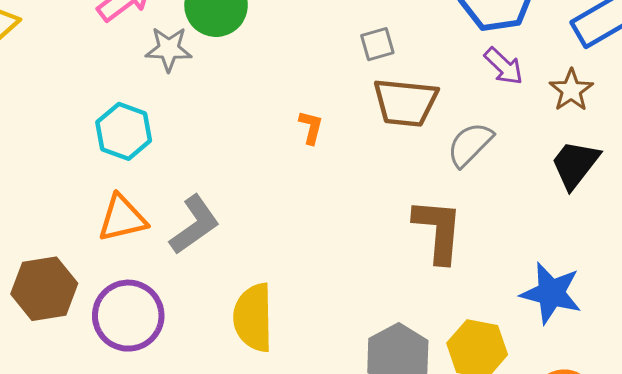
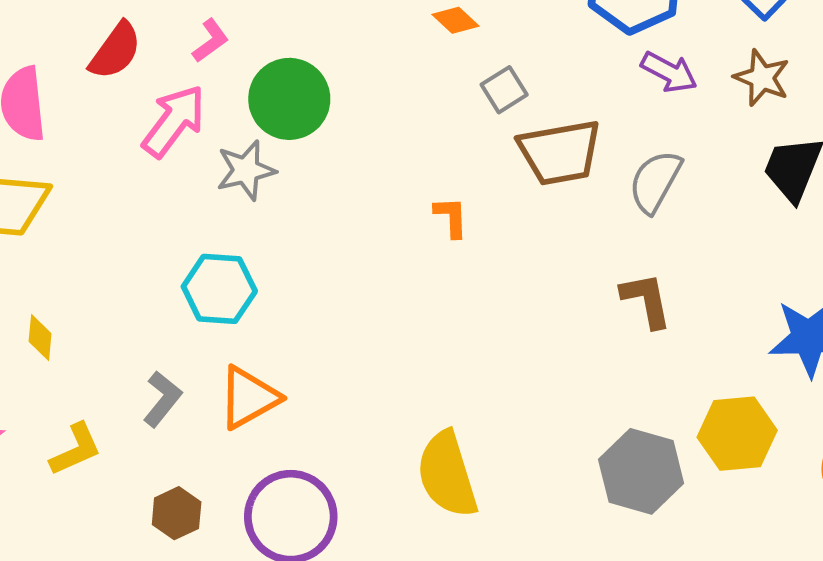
gray L-shape: (195, 225) -> (162, 399), moved, size x0.7
brown L-shape: (438, 231) -> (646, 300), size x0.7
brown hexagon: (44, 289) -> (177, 513), size x0.6

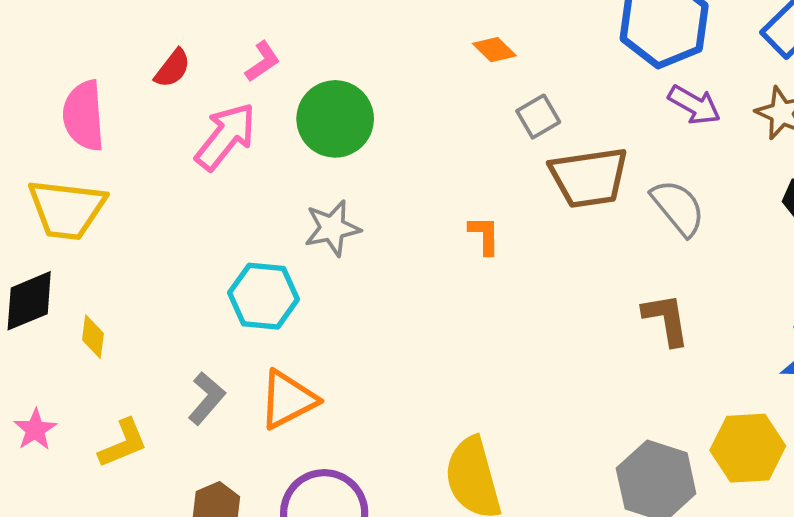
red semicircle: (115, 51) -> (172, 68), size x0.7
gray star: (246, 170) -> (332, 228), moved
gray semicircle: (655, 181) -> (678, 208), turned 110

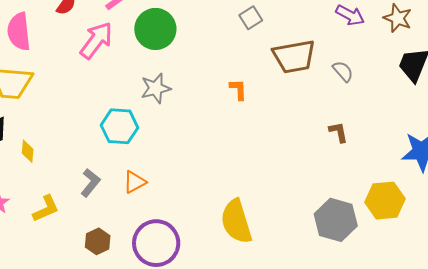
gray square: (538, 117) -> (251, 18), moved
gray semicircle: (678, 208) -> (343, 71), size x0.7
brown L-shape: (666, 319) -> (338, 132), size x0.7
orange triangle: (288, 400) -> (135, 182), size x0.7

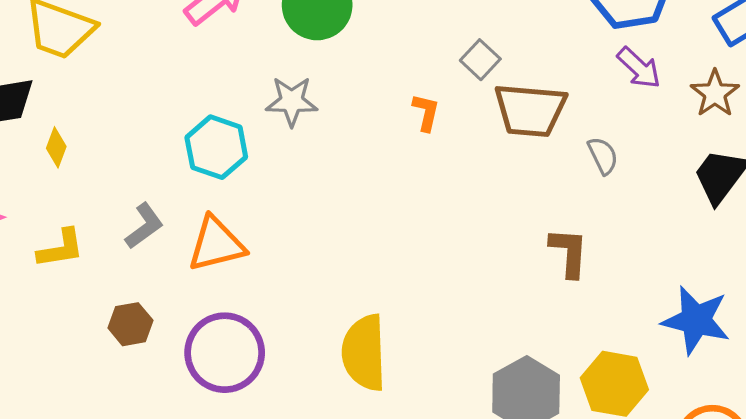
gray square: (251, 18) -> (480, 60), moved, turned -30
orange L-shape: (238, 90) -> (426, 112), moved
brown L-shape: (338, 132) -> (569, 252), size x1.4
orange triangle: (135, 182) -> (216, 244), size x1.5

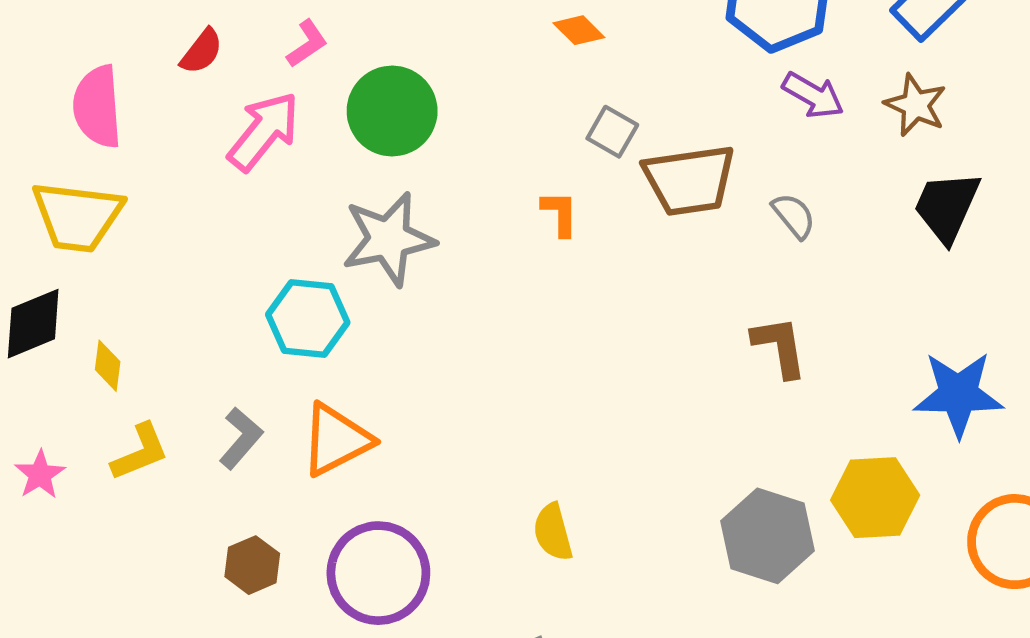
gray star: (292, 101) -> (389, 239), size x1.4
yellow L-shape: (61, 248) -> (140, 452), moved
yellow semicircle: (364, 353) -> (553, 532), size x0.6

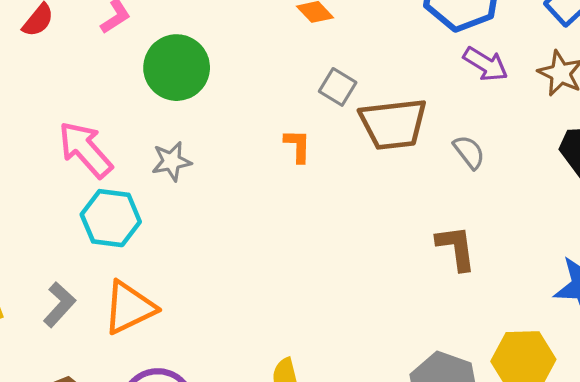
pink arrow: (264, 131) -> (85, 150), moved, turned -82
gray star: (389, 239) -> (171, 161), size x0.6

